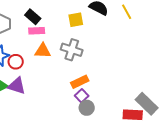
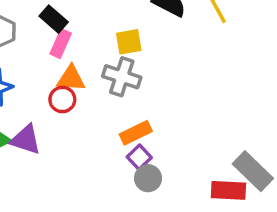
yellow square: (76, 20) -> (129, 42), moved
pink rectangle: (37, 31) -> (61, 44), turned -63
red circle: (16, 62) -> (62, 99), moved

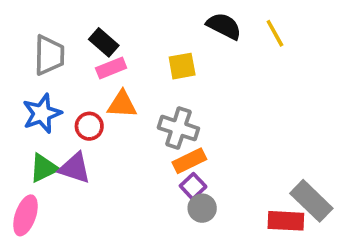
pink rectangle: (61, 44) -> (111, 68), turned 44
gray cross: (122, 77) -> (178, 128), moved
red circle: (62, 99) -> (89, 126), moved

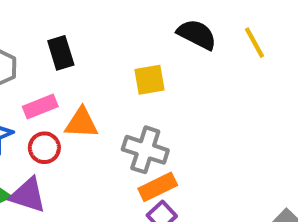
black rectangle: (104, 42) -> (61, 53), turned 32
pink rectangle: (111, 68) -> (40, 107), moved

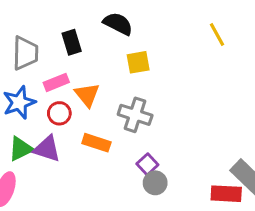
black semicircle: (197, 34) -> (118, 24), moved
orange triangle: (81, 123) -> (87, 95), turned 48
orange rectangle: (158, 187) -> (96, 143), moved, turned 44

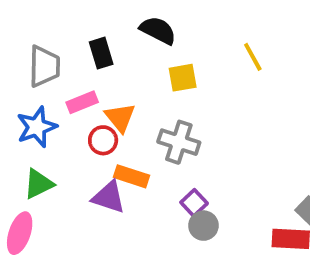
yellow line: (217, 35) -> (253, 57), moved
red circle: (59, 113) -> (103, 140), moved
purple triangle: (47, 149) -> (109, 197), moved

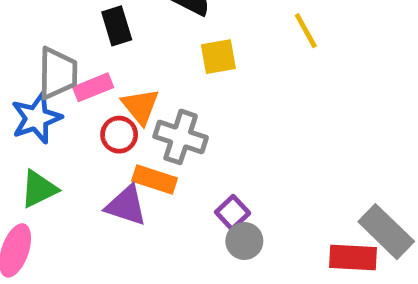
gray trapezoid: (44, 66) -> (58, 73), moved
gray cross: (179, 142) -> (181, 137), moved

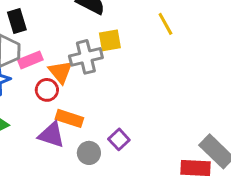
black rectangle: (117, 26) -> (17, 21), moved
gray cross: (181, 137) -> (86, 57), moved, turned -32
gray circle: (244, 241) -> (89, 153), moved

